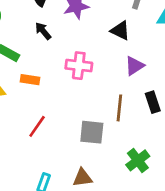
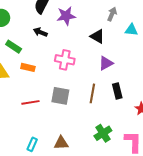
black arrow: (43, 31) -> (40, 32), turned -32
red line: (37, 126) -> (30, 102), turned 42
gray square: (92, 132) -> (60, 96), moved

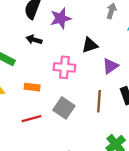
black triangle: (97, 36) -> (90, 45), moved, turned -42
orange rectangle: (28, 67) -> (32, 87), moved
gray square: (60, 96) -> (64, 108), turned 30

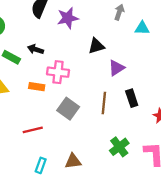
black arrow: (34, 40) -> (36, 49), moved
pink cross: (64, 67) -> (58, 72), moved
red line: (31, 119) -> (33, 130), moved

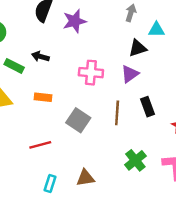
black triangle: (96, 46) -> (138, 48), moved
pink cross: (58, 72) -> (91, 73), moved

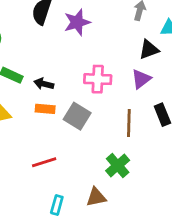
black arrow: (40, 56) -> (44, 84), moved
gray square: (78, 120) -> (77, 116), moved
green cross: (135, 160) -> (118, 166), moved

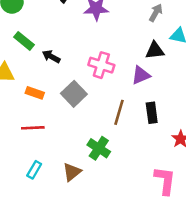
orange rectangle: (45, 109) -> (35, 93), moved
green cross: (118, 166) -> (99, 148), turned -30
brown triangle: (96, 197) -> (72, 172), turned -42

